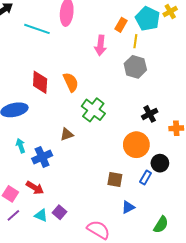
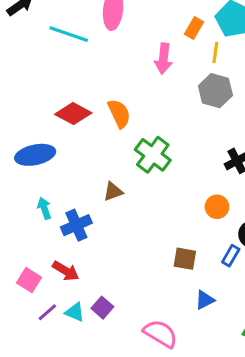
red diamond: (40, 82) -> (73, 114), turned -65
orange circle: (136, 145) -> (217, 207), size x0.6
purple line: (13, 215) -> (47, 312), moved

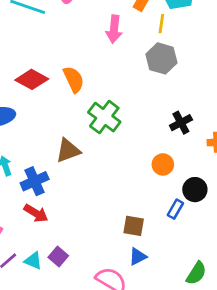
brown triangle: (113, 191) -> (68, 151), size x1.4
brown square: (185, 259) -> (134, 226), moved
red arrow: (66, 271) -> (36, 213), moved
blue triangle: (205, 300) -> (138, 256), moved

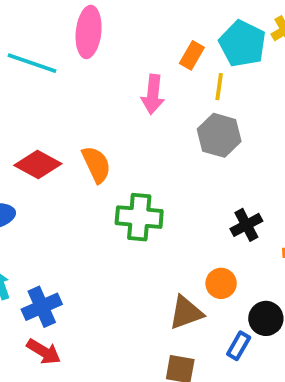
green cross: (104, 117) -> (139, 217), turned -32
brown triangle: (68, 151) -> (186, 313), moved

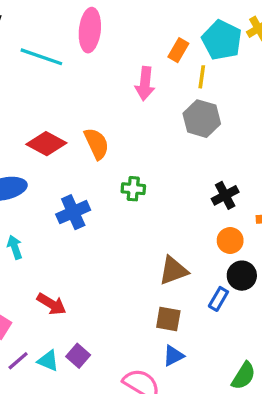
green cross: (139, 217) -> (133, 189), size x0.6
orange circle: (221, 283) -> (230, 240), moved
blue cross: (42, 307) -> (73, 212), moved

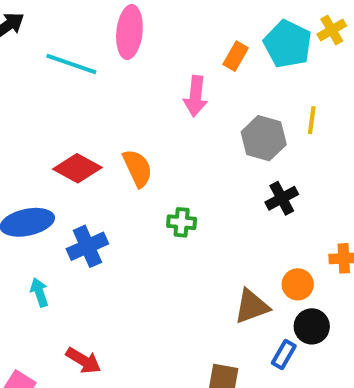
yellow line: (202, 77) -> (312, 120), moved
black cross: (225, 195) -> (282, 198), moved
blue cross: (73, 212) -> (87, 246), moved
brown triangle: (173, 271) -> (252, 306), moved

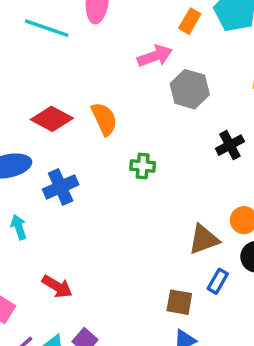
pink arrow: (196, 96) -> (155, 56), turned -116
gray hexagon: (264, 138) -> (190, 89), moved
blue rectangle: (284, 354) -> (218, 281), moved

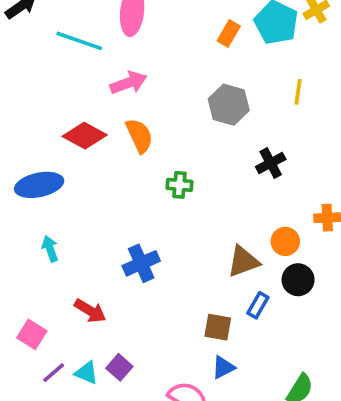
pink arrow: (155, 56) -> (128, 83), moved
blue cross: (61, 187) -> (141, 263), moved

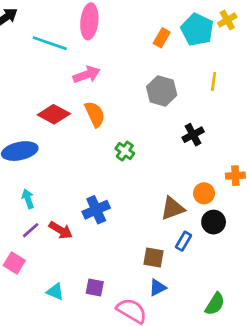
green cross: (179, 185) -> (125, 151), turned 30
red arrow: (90, 311) -> (61, 230), moved
purple square: (119, 367) -> (95, 288), moved, turned -30
purple line: (54, 373) -> (31, 230), moved

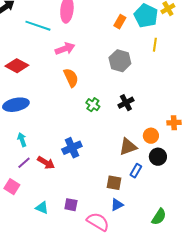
yellow line: (214, 81) -> (155, 45), moved
red diamond: (54, 114) -> (17, 66), moved
black cross: (193, 135) -> (126, 103), moved

